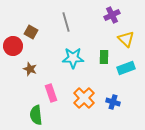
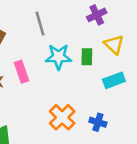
green rectangle: (104, 57) -> (87, 57), moved
cyan star: (73, 58) -> (58, 57), moved
pink rectangle: (51, 93) -> (21, 72), moved

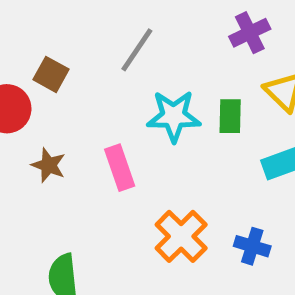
gray line: (40, 24) -> (137, 50), turned 50
pink rectangle: (21, 72) -> (120, 168), moved

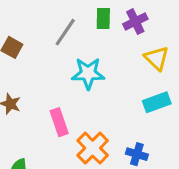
green rectangle: (230, 116) -> (103, 18), moved
pink rectangle: (120, 168) -> (59, 122), moved

